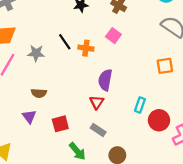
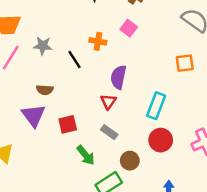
black line: (65, 42) -> (74, 59), moved
cyan rectangle: (140, 105) -> (156, 106), size x1.5
purple triangle: (29, 117) -> (33, 115), size x1.5
red circle: (159, 120) -> (161, 140), moved

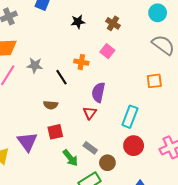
brown semicircle: (45, 90) -> (51, 105), moved
purple triangle: (33, 115) -> (27, 142), moved
gray rectangle: (109, 132) -> (90, 148), moved

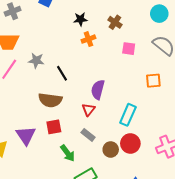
pink square: (107, 51) -> (129, 49), moved, turned -32
orange cross: (81, 62) -> (88, 39), moved, turned -32
brown semicircle: (51, 105) -> (50, 100), size x1.6
gray rectangle: (90, 148) -> (88, 135), moved
brown circle: (107, 163) -> (111, 149), moved

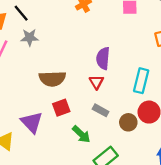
black line: (62, 73) -> (21, 13), moved

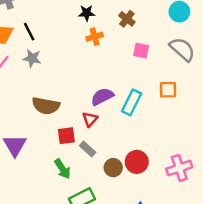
purple semicircle: (103, 58) -> (102, 97), turned 45
cyan rectangle: (141, 81) -> (132, 102), moved
red square: (61, 108) -> (66, 136), moved

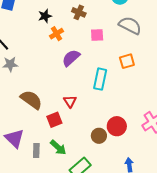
purple semicircle: (102, 97) -> (71, 58), moved
brown semicircle: (46, 106) -> (31, 100), turned -140
gray rectangle: (88, 149) -> (36, 150), moved, turned 64

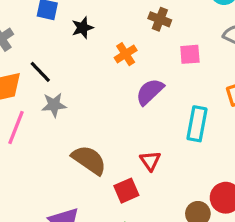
black star: (45, 16) -> (83, 28), moved

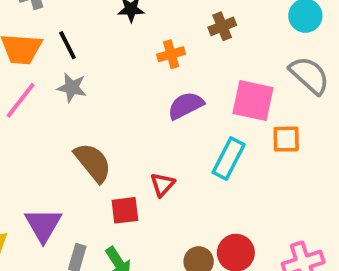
brown cross: (160, 19) -> (222, 26), turned 30
pink square: (190, 54) -> (253, 101), moved, size x1.6

